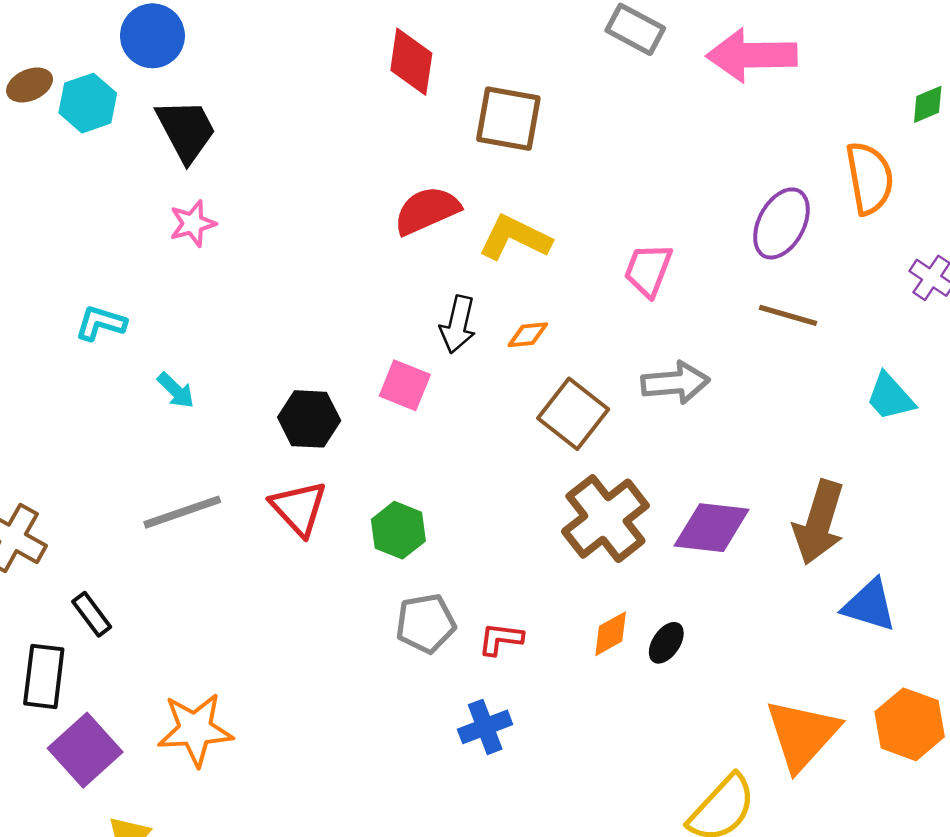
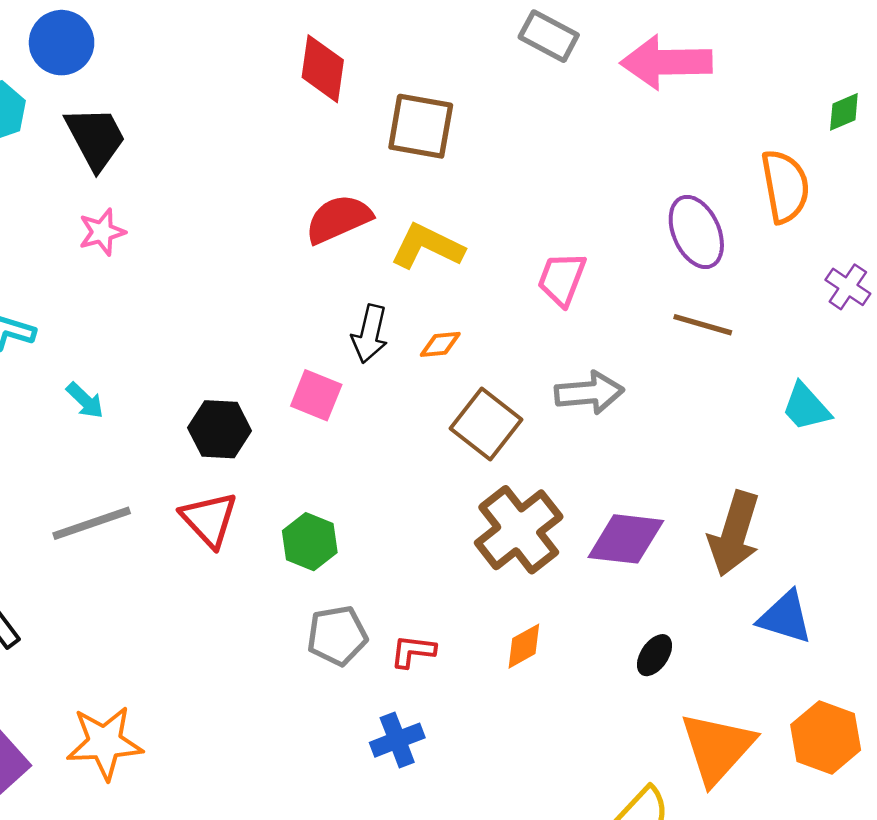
purple ellipse: (781, 223) -> (696, 232), turned -52
black ellipse: (666, 643) -> (655, 655), moved

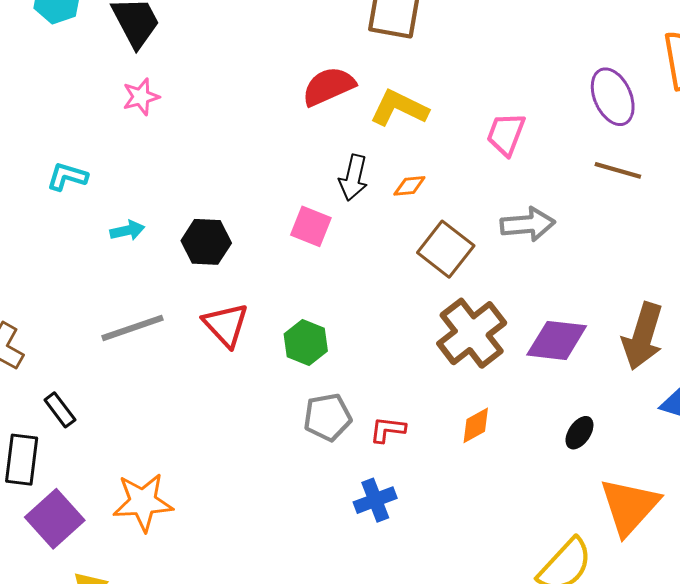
cyan arrow: (85, 400) -> (127, 230), turned -56
black hexagon: (220, 429) -> (206, 242), moved

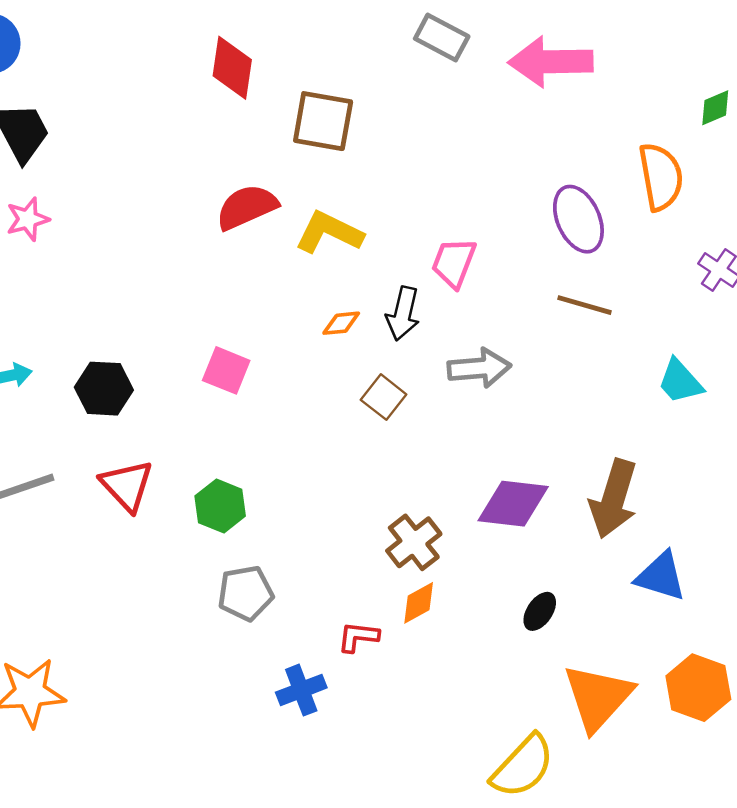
black arrow: (353, 178) -> (403, 314), moved
brown square: (446, 249) -> (384, 397), size x0.7
brown cross: (472, 333) -> (414, 542), moved, size x0.7
red L-shape: (388, 430) -> (358, 637), moved

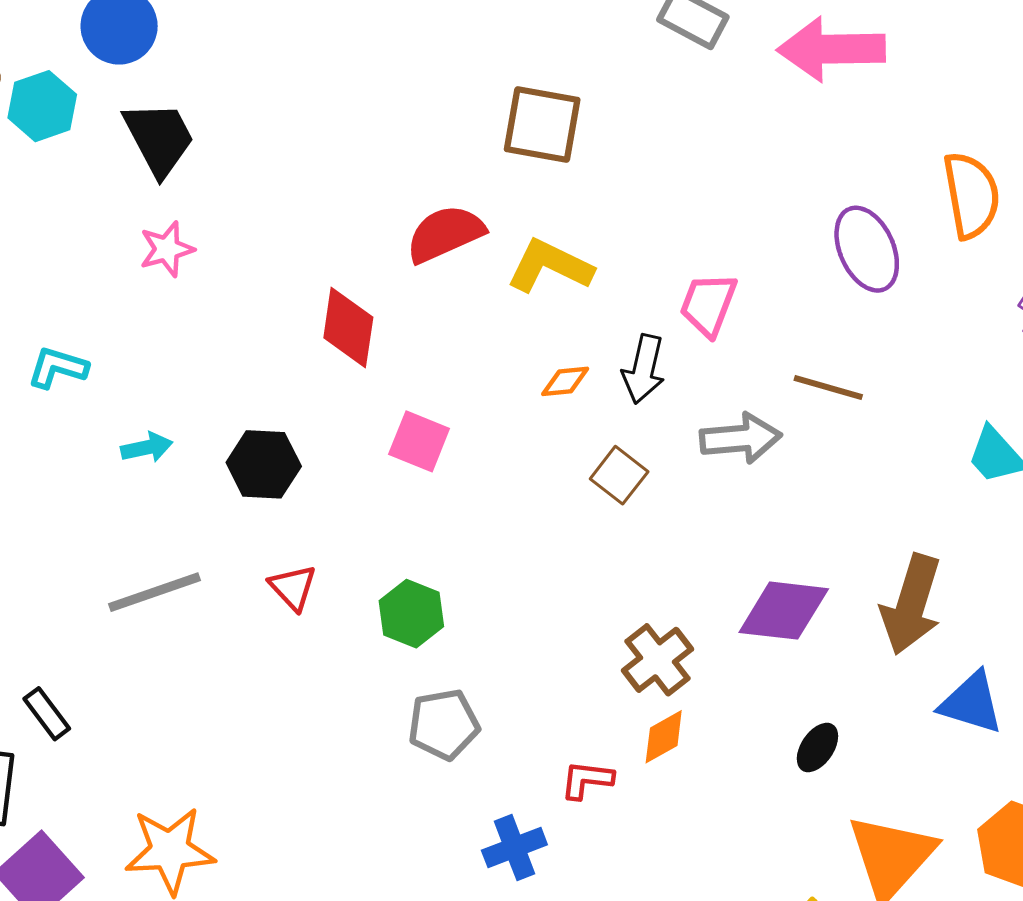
red diamond: (232, 68) -> (348, 328), moved
brown line: (585, 305) -> (828, 388), moved
red triangle: (127, 485) -> (293, 588), size x0.7

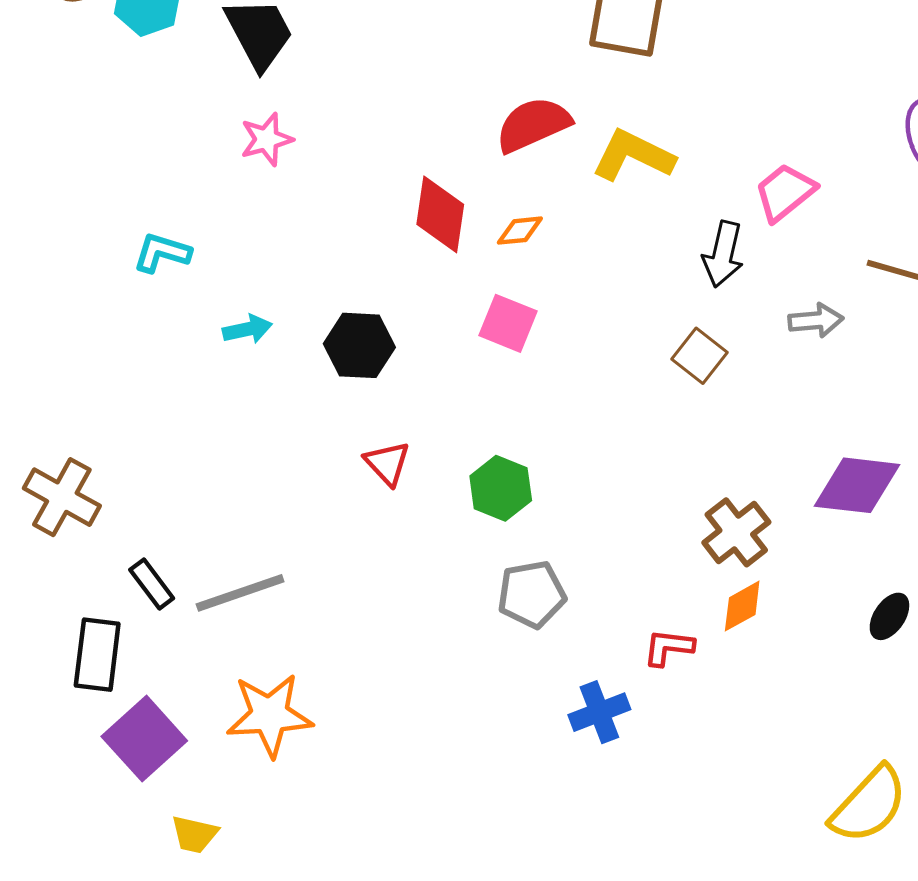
pink trapezoid: (708, 304) -> (785, 192), turned 30
orange diamond: (565, 381) -> (520, 231), moved
gray arrow: (741, 438) -> (816, 320), size x0.7
gray line: (154, 592) -> (240, 593), moved

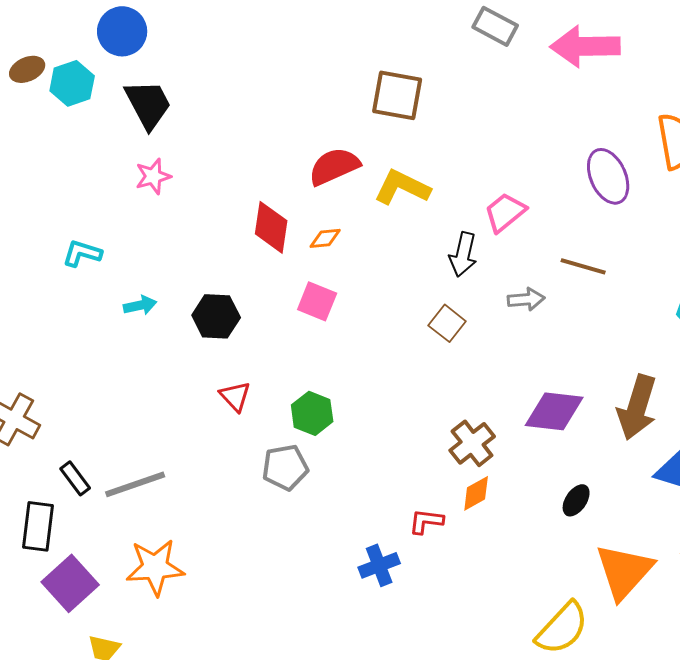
gray pentagon: (532, 594) -> (285, 467), moved

